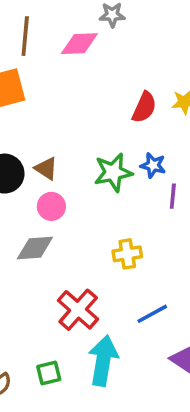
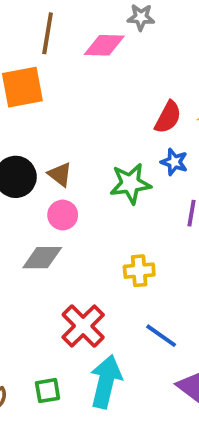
blue star: (153, 165) -> (174, 162), moved
blue line: (152, 314) -> (161, 336), turned 60

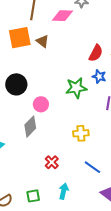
brown triangle: (60, 174) -> (43, 41), moved
gray diamond: (42, 258) -> (30, 127), turned -45
red cross: (83, 326) -> (52, 162), size x0.6
cyan arrow: (106, 381) -> (64, 191), size x0.6

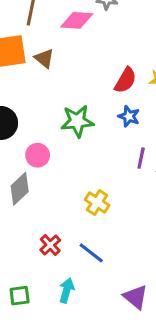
green star: (76, 88) -> (77, 121), moved
yellow cross: (81, 133) -> (97, 202), turned 35
blue line: (92, 167) -> (91, 253), moved

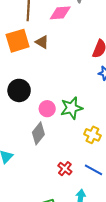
green star: (77, 121) -> (72, 108), moved

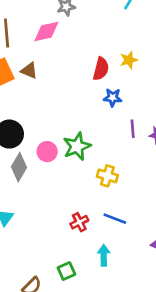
gray diamond: (38, 133) -> (19, 167), moved
red cross: (65, 169) -> (79, 222), turned 32

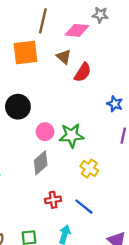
red semicircle: (101, 69) -> (83, 72), moved
brown triangle: (29, 71) -> (64, 57), moved
gray diamond: (19, 167) -> (41, 163), moved

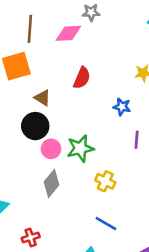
brown triangle: (64, 57) -> (42, 98), moved
black circle: (18, 107) -> (35, 126), moved
red cross: (53, 200) -> (31, 237), moved

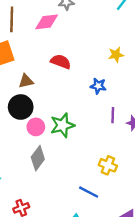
red semicircle: (82, 78) -> (61, 62), turned -90
brown triangle: (42, 98) -> (26, 81), turned -42
yellow cross: (105, 181) -> (108, 165), moved

